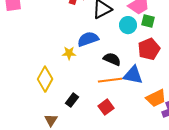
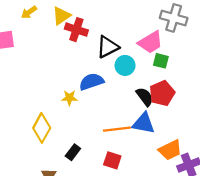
cyan circle: (128, 25) -> (125, 65), moved
black semicircle: (112, 59) -> (145, 97), moved, turned 30
red square: (106, 107) -> (112, 160), turned -35

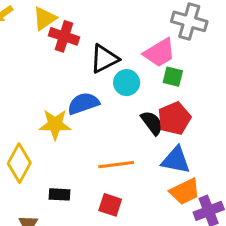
yellow star: (69, 98) -> (55, 124), size x1.5
blue triangle: (144, 123) -> (176, 160), moved
black rectangle: (73, 152) -> (59, 194), turned 56

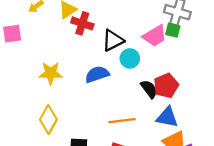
green square: (173, 77) -> (173, 30), moved
yellow star: (55, 124) -> (51, 73), moved

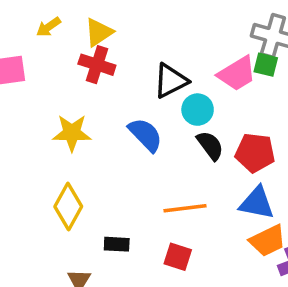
red cross: (82, 23) -> (97, 65), moved
blue semicircle: (97, 74) -> (145, 135), turned 65
red pentagon: (166, 86) -> (255, 153), turned 30
black semicircle: (149, 89) -> (210, 145), moved

